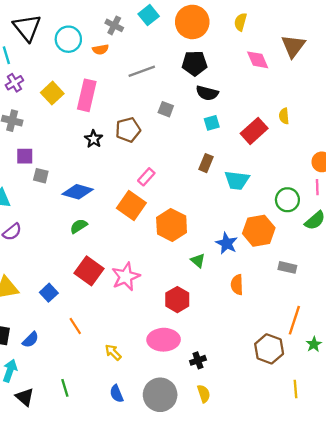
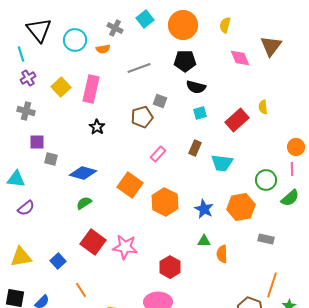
brown pentagon: (128, 130) -> (142, 117), moved
pink rectangle: (146, 177) -> (158, 154), moved
blue star: (227, 243) -> (204, 209), moved
green triangle: (198, 261) -> (204, 241), moved, turned -40
pink star: (126, 277) -> (125, 247), turned 30

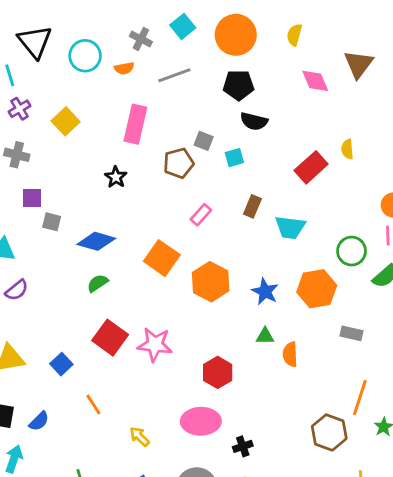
gray line: (139, 68) -> (174, 75), moved
pink rectangle: (91, 89) -> (135, 124), moved
cyan square: (200, 113) -> (234, 158), moved

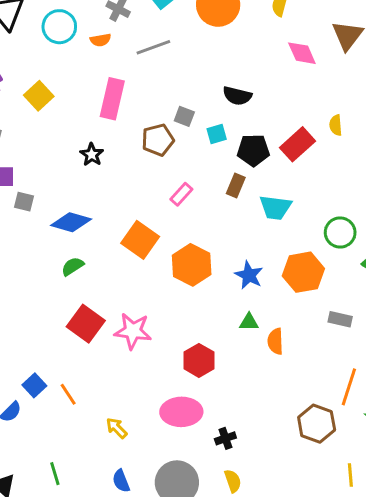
black pentagon: (239, 85) -> (253, 150), moved
blue square: (61, 364) -> (34, 385), moved

